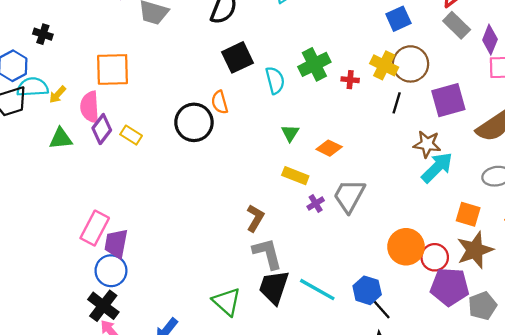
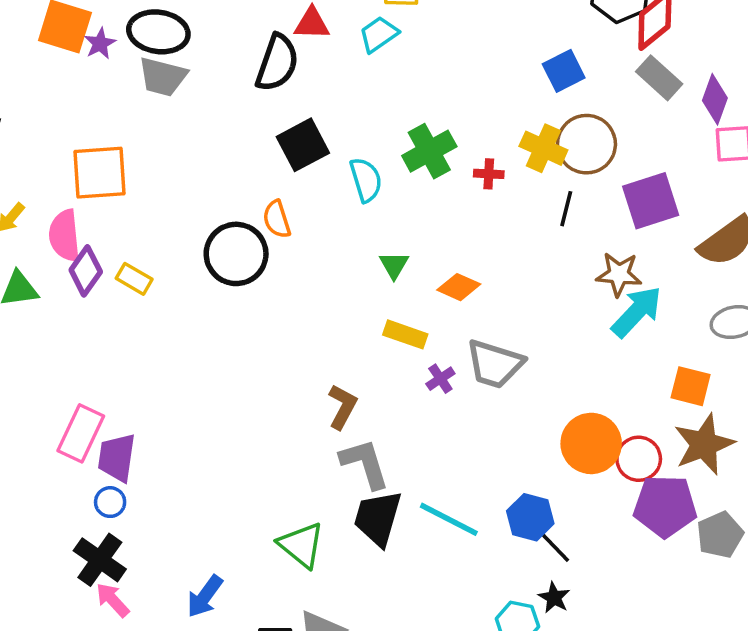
gray trapezoid: (349, 196) -> (495, 364), turned -99
blue circle: (111, 271) -> (110, 502), size x0.6

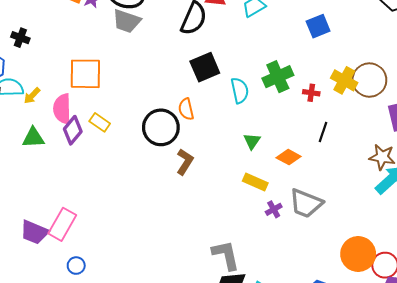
blue square: (564, 71) -> (318, 26), moved
black line: (566, 209) -> (323, 132), moved
yellow rectangle: (134, 279) -> (100, 122), moved
brown L-shape: (342, 407) -> (185, 162), moved
purple trapezoid: (117, 458) -> (34, 232), moved, turned -80

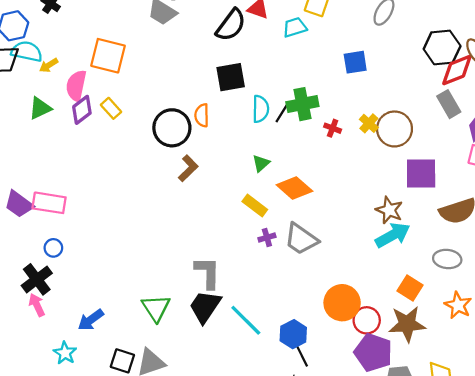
yellow cross: (344, 80) -> (369, 123), size x0.7
black line: (323, 132) -> (282, 113), moved
green triangle: (33, 138) -> (40, 108), turned -35
orange diamond: (289, 157) -> (294, 188), size x1.4
pink rectangle: (62, 224) -> (49, 203), turned 56

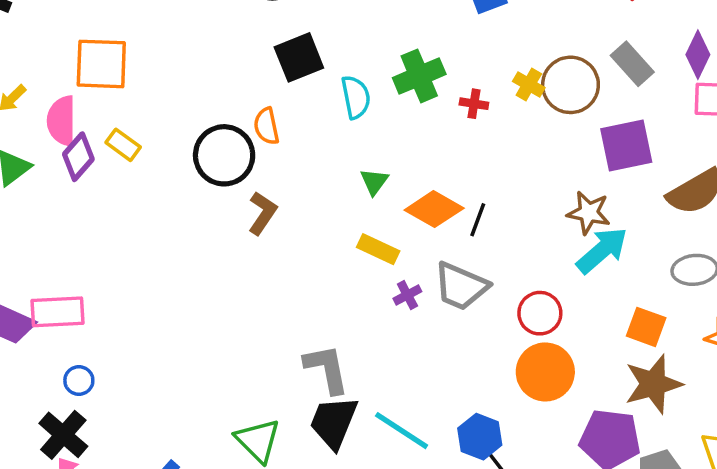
gray rectangle: (449, 104) -> (632, 64), moved
black line: (282, 113) -> (478, 220), moved
red circle: (367, 320) -> (540, 313), moved

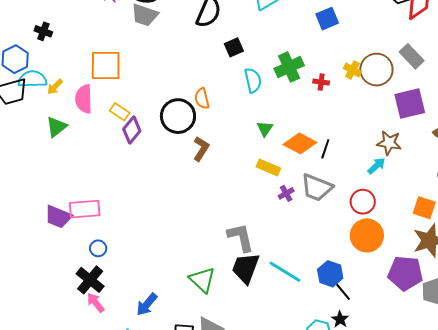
black square: (299, 57) -> (234, 47), moved, size x0.7
purple diamond: (78, 157) -> (132, 130), moved
cyan arrow: (602, 250) -> (377, 166), moved, size x0.6

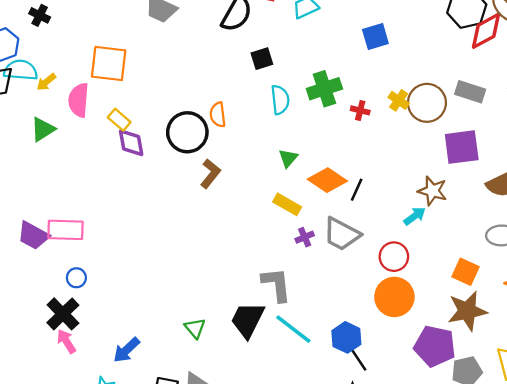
gray rectangle: (412, 56) -> (470, 92), turned -35
purple diamond: (132, 130) -> (131, 143), turned -56
gray L-shape: (241, 237) -> (276, 284), moved
green triangle: (202, 280) -> (195, 328), size x0.7

